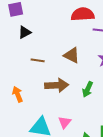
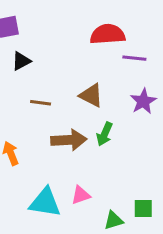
green arrow: (88, 89) -> (105, 134), moved
pink triangle: (65, 122) -> (81, 195), turned 32

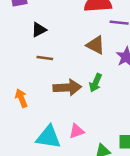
black triangle: (21, 61) -> (39, 30), moved
brown triangle: (91, 95) -> (96, 45), moved

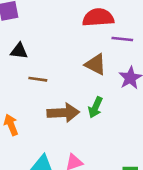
black triangle: (39, 30) -> (19, 51), moved, turned 35

